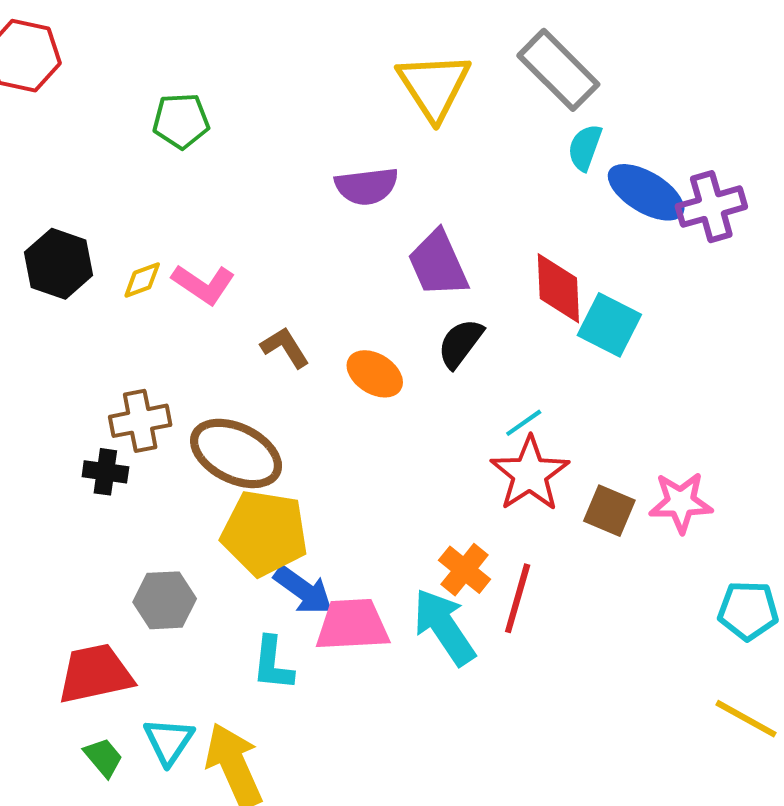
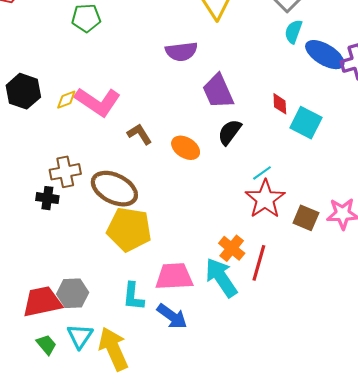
pink L-shape: (203, 284) -> (98, 102), size x1.4
red diamond: (558, 288) -> (280, 104), size x0.6
blue arrow: (303, 590) -> (172, 316), moved
gray hexagon: (165, 600) -> (73, 293), moved

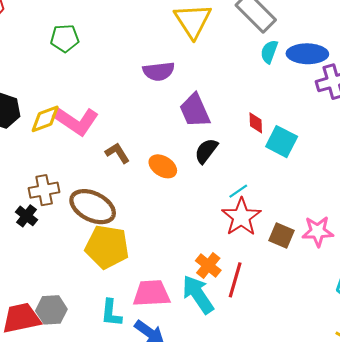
blue ellipse: (325, 55) -> (307, 54), moved, turned -30
yellow diamond: (66, 100) -> (45, 119), size x1.5
black cross: (47, 198) -> (26, 216), turned 30

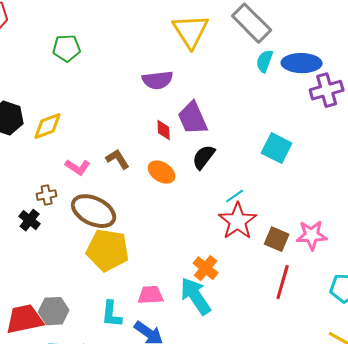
pink L-shape: (76, 121) -> (78, 167), moved, size x0.6
red diamond: (256, 123) -> (164, 130), moved
brown cross: (44, 190) -> (47, 195), size x0.7
red line: (235, 280) -> (283, 282), moved
pink trapezoid: (151, 293) -> (151, 295), size x0.7

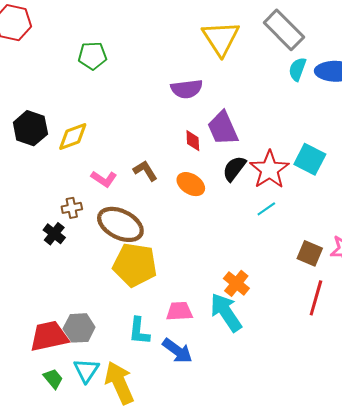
red star: (238, 221) -> (269, 170), moved

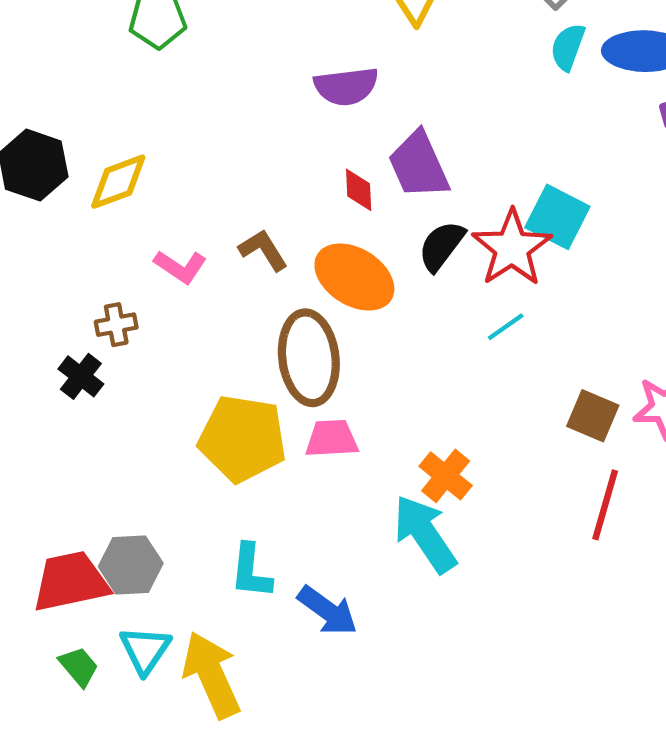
cyan square: (310, 159) -> (557, 217), moved
orange ellipse: (191, 184) -> (354, 277), size x1.4
brown ellipse: (120, 224) -> (309, 358), moved, turned 57
pink trapezoid: (179, 311) -> (332, 439), moved

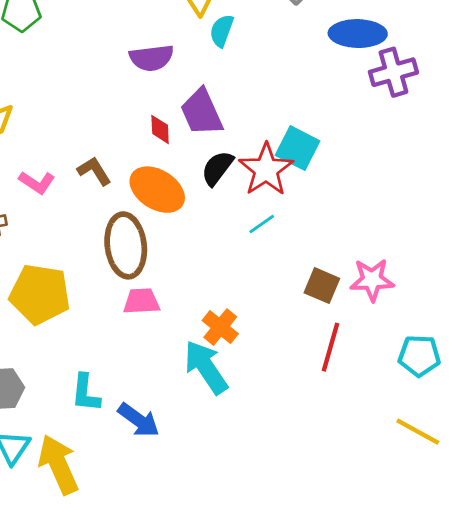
cyan semicircle: (568, 47) -> (222, 31), moved
yellow pentagon: (243, 439) -> (40, 294), moved

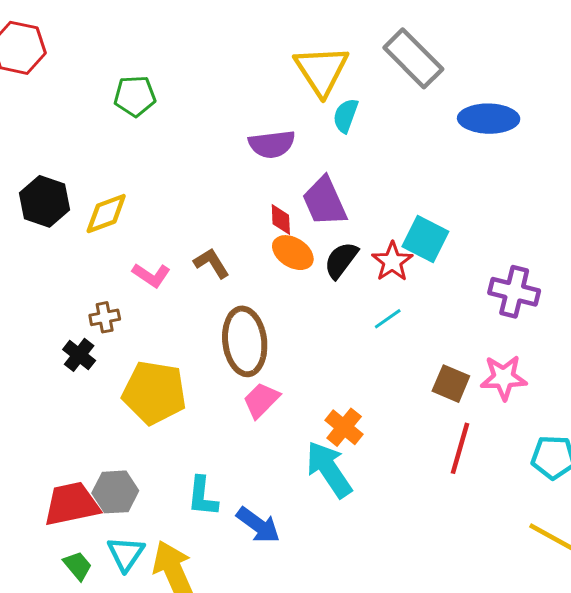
purple cross: (393, 72) -> (514, 292), moved, turned 30
red star: (266, 170) -> (392, 262), size x0.7
orange ellipse: (157, 190) -> (293, 253), moved, size x0.7
pink trapezoid: (141, 301) -> (261, 400), turned -42

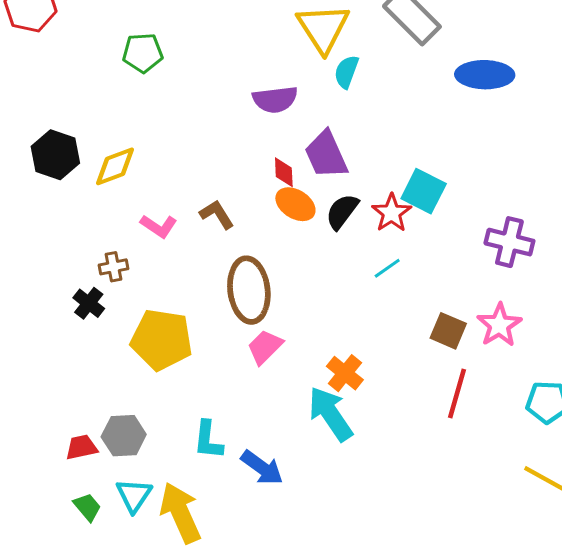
pink star: (504, 378) -> (499, 325), turned -30
red trapezoid: (72, 504) -> (82, 447), size x0.6

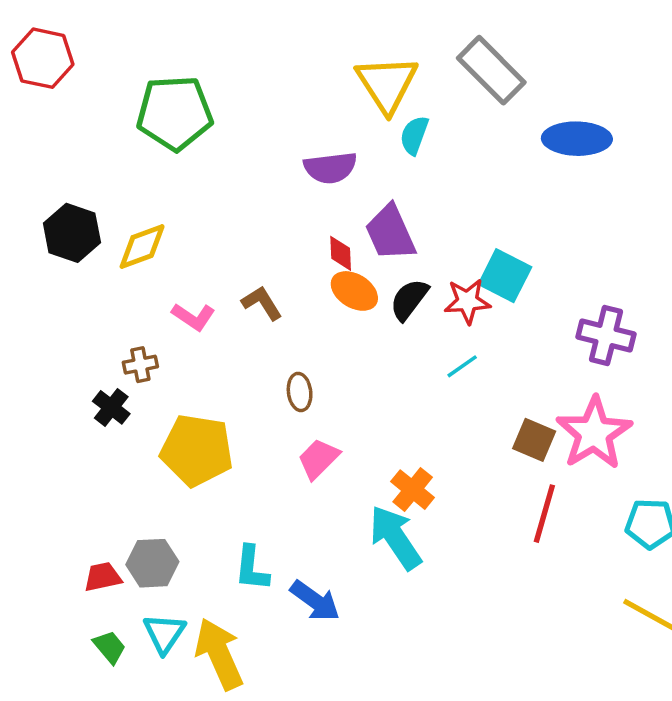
green pentagon: (143, 53) -> (175, 113), size x1.6
red star: (392, 213) -> (467, 301), turned 30
brown ellipse: (249, 290) -> (300, 392), size x0.5
pink star: (499, 325) -> (594, 433), size x1.4

